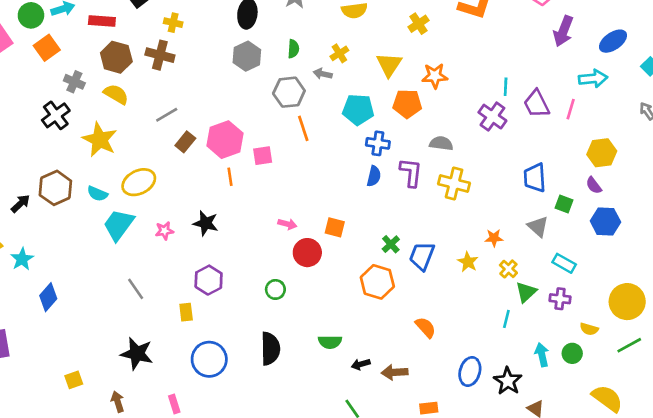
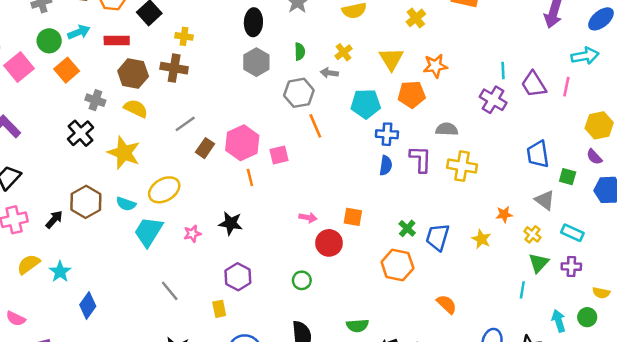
yellow cross: (508, 269) -> (532, 234), moved

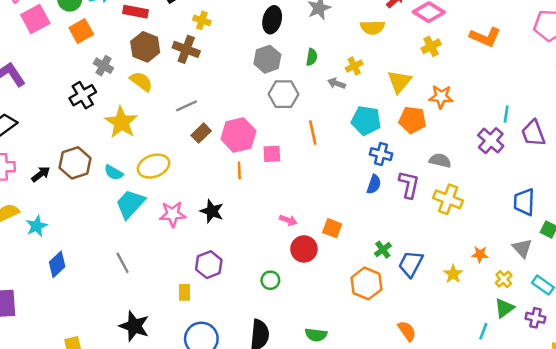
gray hexagon: (299, 93) -> (283, 94), moved
pink star: (192, 234) -> (173, 214), size x1.5
gray line: (170, 291) -> (123, 263), moved

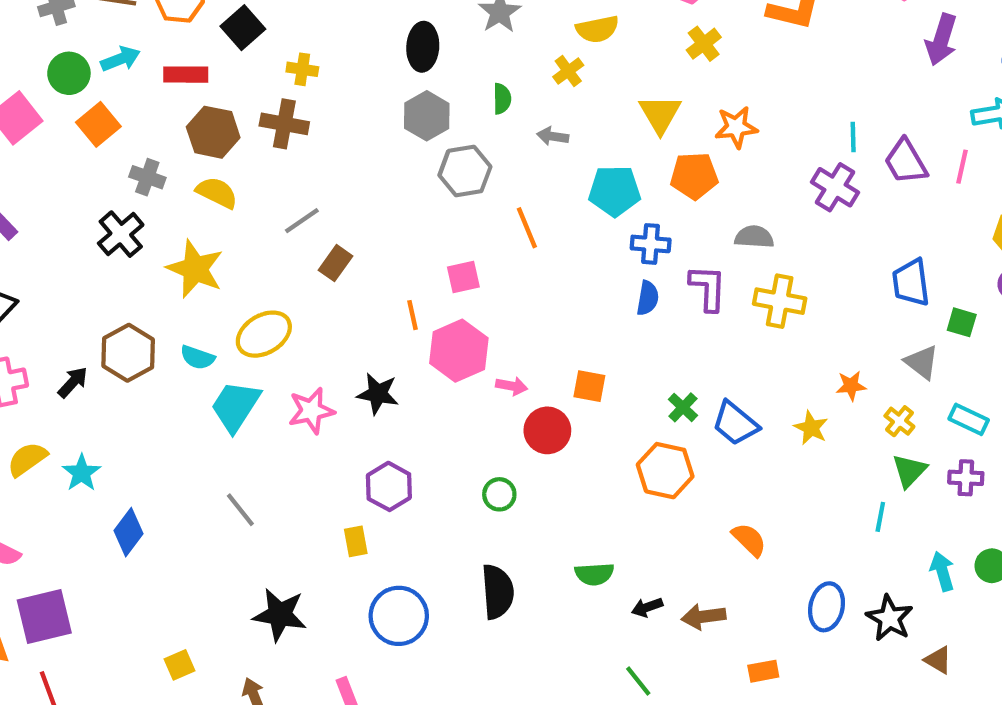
yellow cross: (354, 66) -> (568, 71), moved
pink hexagon: (238, 135) -> (459, 351), moved
blue trapezoid: (411, 264) -> (735, 423), turned -68

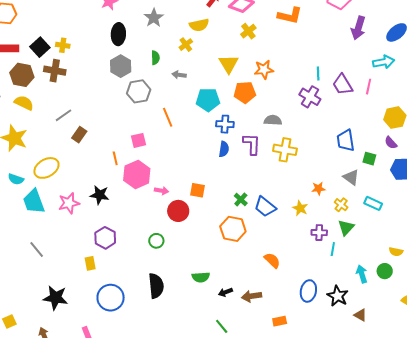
black square: (243, 28) -> (40, 47), moved
cyan trapezoid: (235, 406) -> (34, 201), turned -52
purple cross: (966, 478) -> (319, 233), moved

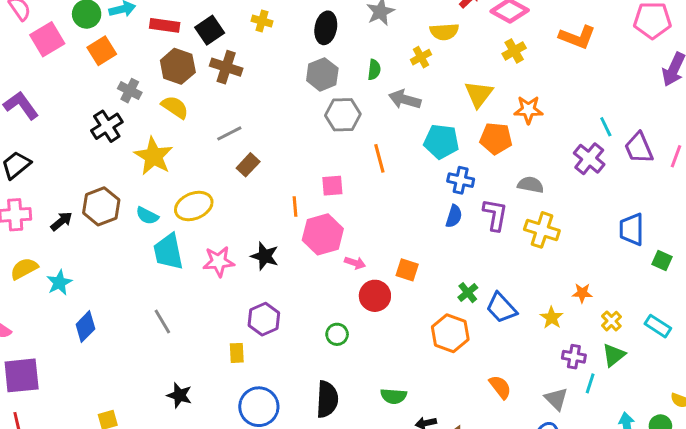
yellow cross: (63, 45) -> (262, 21), moved
cyan line: (318, 73) -> (606, 127), turned -32
gray arrow: (179, 75) -> (405, 99), size x1.5
gray triangle: (351, 177) -> (556, 399), moved
black star: (55, 298) -> (179, 395), size x0.7

